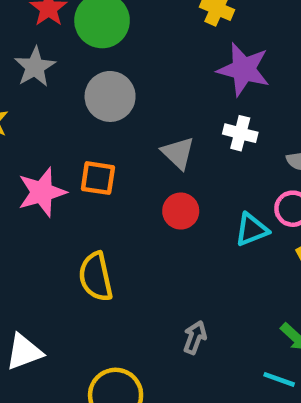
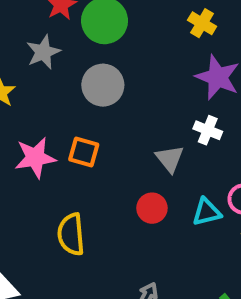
gray triangle: (178, 153) -> (170, 159), moved
red circle: (181, 211) -> (152, 208), moved

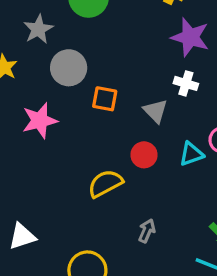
gray circle: (103, 85) -> (69, 68), moved
orange square: (84, 152) -> (105, 99), moved
yellow semicircle: (71, 234) -> (105, 183), moved, turned 72

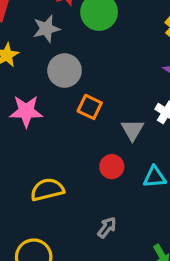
yellow semicircle: (105, 183) -> (47, 190), moved
gray arrow: (147, 231) -> (107, 227), moved

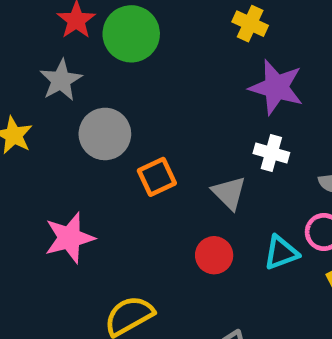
orange square: (90, 107) -> (157, 177), turned -35
pink star: (26, 111) -> (69, 238), moved

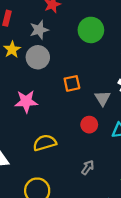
green circle: (131, 34) -> (91, 30), moved
gray circle: (105, 134) -> (38, 57), moved

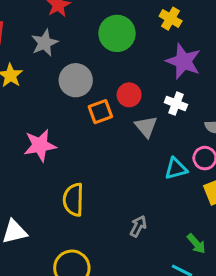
gray circle: (38, 57) -> (76, 80), moved
red circle: (89, 125) -> (129, 95), moved
yellow semicircle: (45, 143) -> (73, 200), turned -65

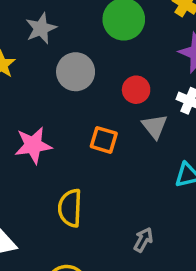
orange square: (100, 112) -> (104, 140), moved, turned 35

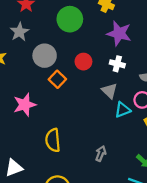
gray triangle: (155, 126) -> (109, 91), moved
orange square: (104, 140) -> (57, 79), moved, turned 35

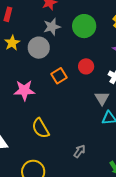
gray star: (19, 32) -> (52, 27), moved
gray circle: (45, 56) -> (39, 48), moved
yellow semicircle: (53, 140) -> (41, 128), turned -40

